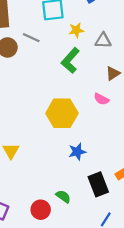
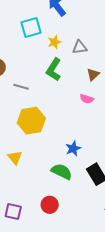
gray line: (31, 38) -> (21, 87), moved
yellow hexagon: (62, 113) -> (31, 121), moved
green semicircle: (63, 196) -> (62, 172), moved, size x1.5

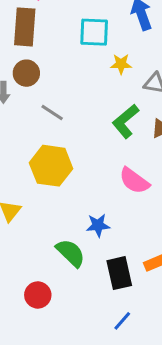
green L-shape: (54, 70) -> (126, 121), moved
pink semicircle: (87, 99) -> (134, 181), moved, size x1.5

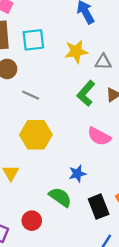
cyan square: (94, 32) -> (33, 40), moved
yellow star: (121, 64) -> (76, 51), size x1.5
red circle: (38, 295) -> (32, 221), moved

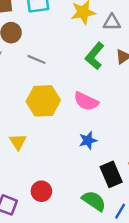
pink semicircle: (99, 136) -> (86, 101), moved
green semicircle: (60, 197) -> (94, 201), moved

